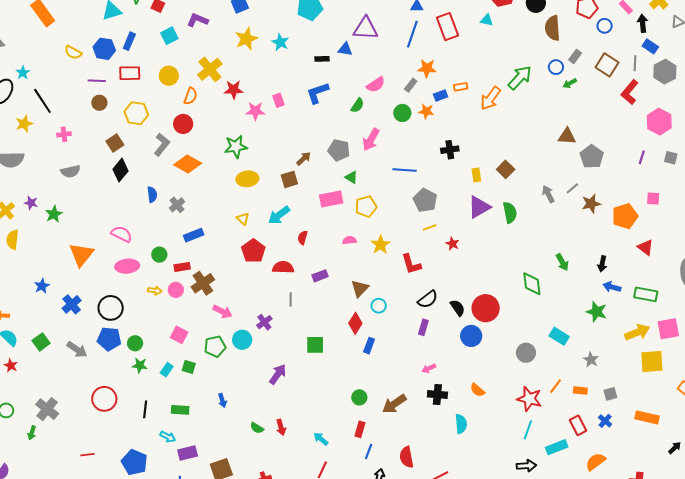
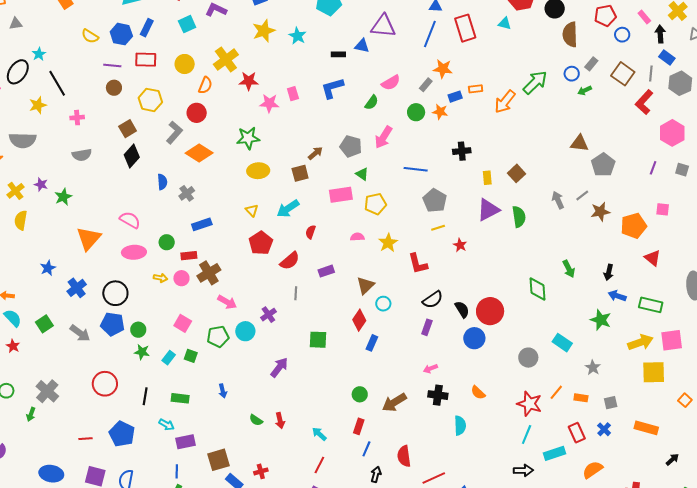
red semicircle: (283, 267) -> (290, 261), turned 135
blue pentagon: (134, 462) -> (122, 434), moved

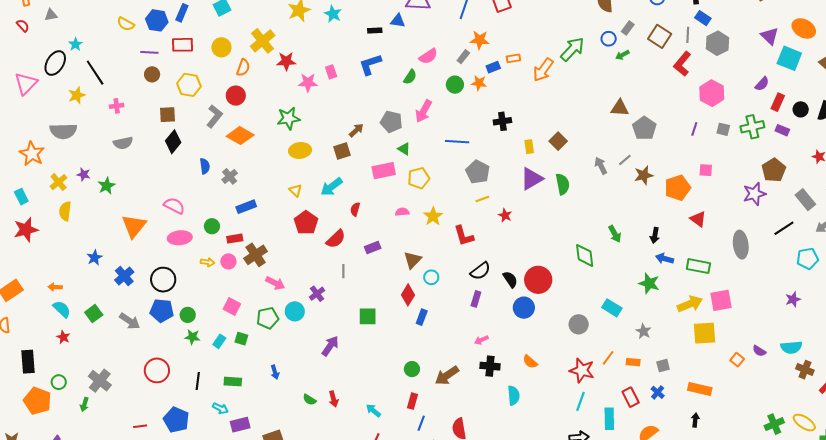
brown square: (128, 129) -> (167, 115), turned 30
cyan rectangle: (554, 453) -> (609, 419), turned -70
black arrow: (672, 460) -> (695, 420), moved, turned -40

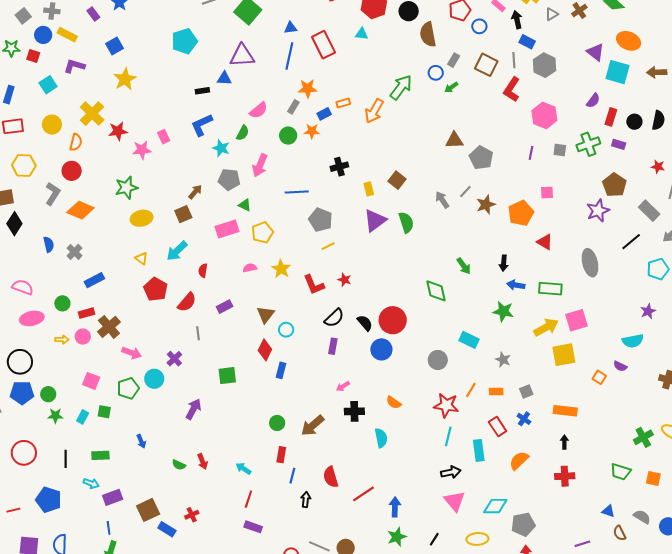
cyan star: (333, 14) -> (221, 148), moved
red star: (505, 215) -> (344, 280), moved
cyan semicircle: (791, 347) -> (633, 341), moved

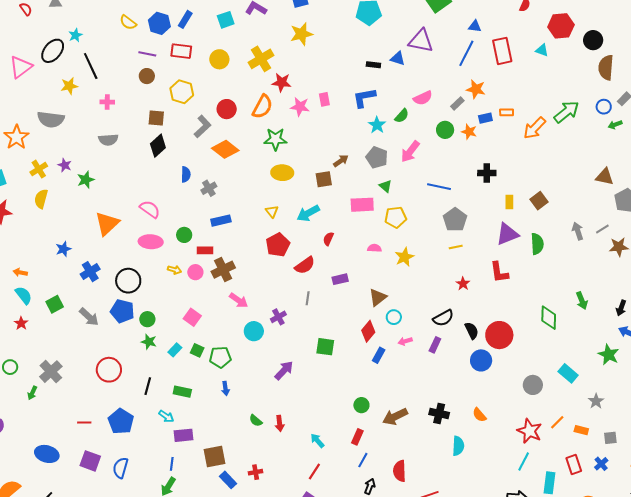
orange semicircle: (76, 142) -> (262, 107), moved, size x1.4
red L-shape: (314, 285) -> (499, 272), moved
pink arrow: (343, 386) -> (405, 341), moved
green pentagon: (128, 388) -> (220, 357), moved

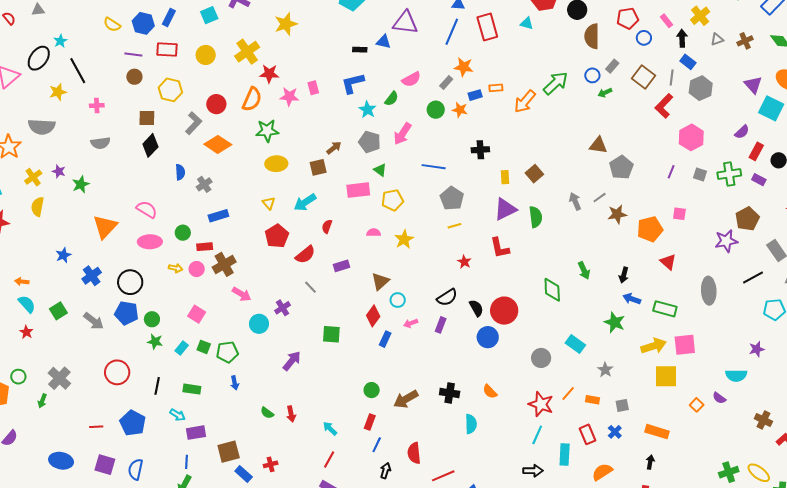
gray line: (308, 298) -> (310, 287), turned -48

